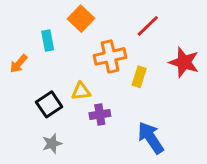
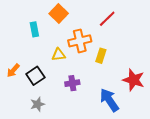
red star: (184, 62) -> (134, 80), moved
orange arrow: (19, 64) -> (13, 70), moved
yellow triangle: (81, 91) -> (59, 55), moved

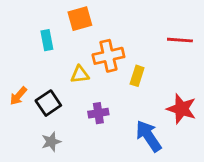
orange square: (59, 13) -> (80, 19), turned 30
red line: (107, 19) -> (180, 40), moved, turned 48

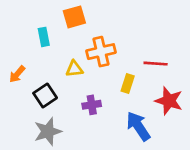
red line: (180, 40) -> (156, 64), moved
yellow rectangle: (137, 76) -> (128, 84), moved
orange arrow: (18, 96) -> (17, 74), moved
gray star: (51, 142) -> (48, 131), size x1.5

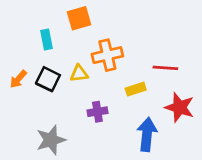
yellow rectangle: (128, 84) -> (136, 89), turned 54
black square: (45, 96) -> (48, 79), moved, turned -30
blue arrow: (138, 126) -> (147, 134), turned 40

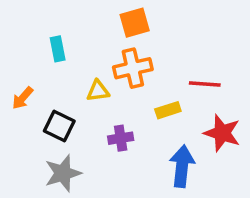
orange square: (79, 18) -> (135, 23), moved
black square: (48, 79) -> (59, 126), moved

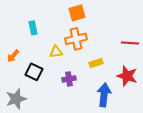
red line: (205, 84) -> (130, 43), moved
gray star: (63, 173) -> (16, 99), moved

